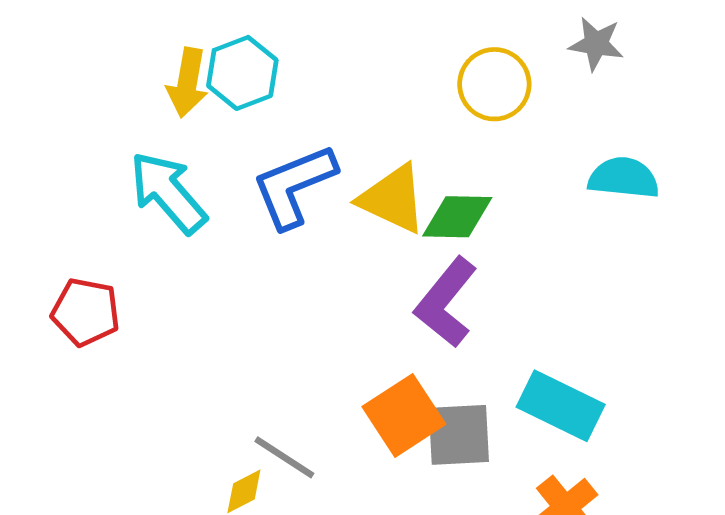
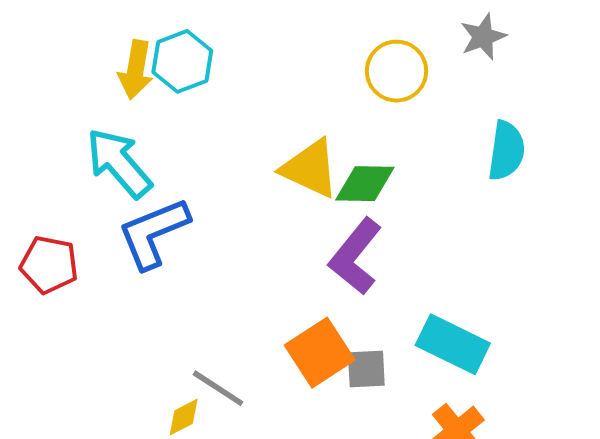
gray star: (596, 44) -> (483, 37), turned -30
cyan semicircle: (624, 178) -> (506, 151), turned 92
blue L-shape: (294, 186) -> (153, 233), moved
gray square: (459, 435) -> (366, 369), size x0.7

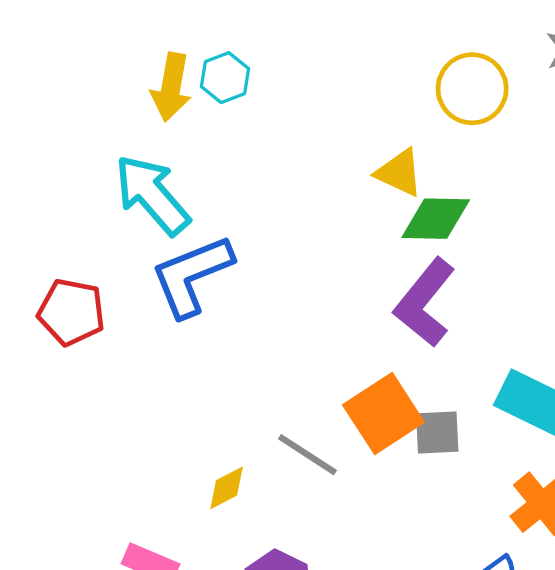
cyan hexagon: (182, 61) -> (225, 78), size x0.7
yellow triangle: (310, 169) -> (399, 173), moved, size x0.7
gray line: (218, 388) -> (307, 455), moved

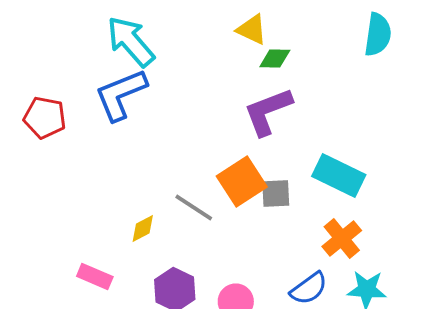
cyan arrow: (152, 195) -> (131, 42), moved
green diamond: (436, 219) -> (275, 58), size x0.7
purple L-shape: (425, 303) -> (268, 112), turned 30

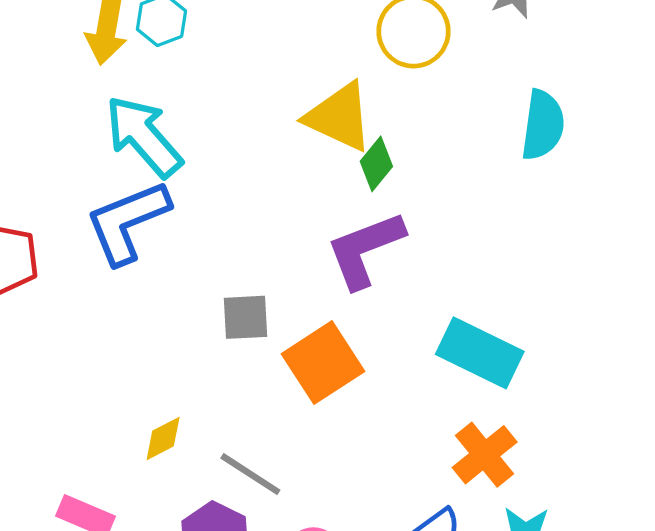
yellow triangle: (252, 30) -> (339, 117), size x1.4
green diamond: (275, 58) -> (376, 164), turned -52
gray square: (276, 194) -> (245, 317), moved
gray line: (194, 208) -> (250, 474), moved

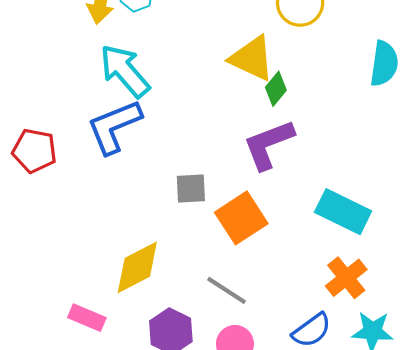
yellow diamond: (163, 439) -> (137, 267), size x1.8
gray line: (250, 474) -> (227, 290), moved

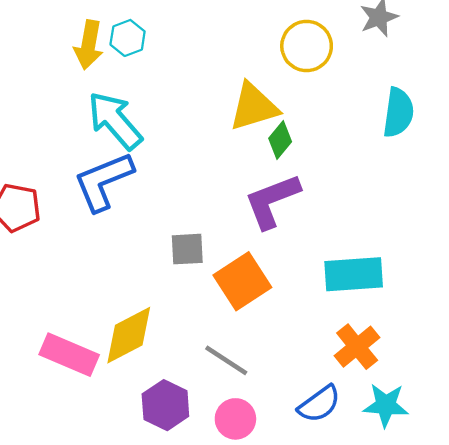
yellow triangle: (252, 58) -> (254, 107), turned -42
cyan rectangle: (343, 212) -> (354, 274), turned -30
pink rectangle: (87, 318) -> (69, 355), moved, size x1.4

